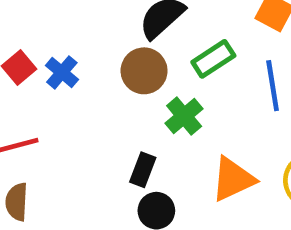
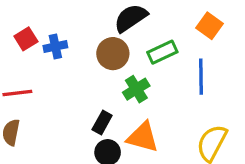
blue cross: (62, 72) -> (55, 47), turned 30
orange triangle: (233, 179) -> (143, 137), moved, turned 32

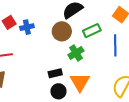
black rectangle: (102, 122) -> (55, 73), turned 48
orange triangle: (143, 137) -> (80, 82), turned 45

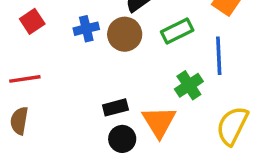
blue cross: (27, 27) -> (86, 29), moved
green cross: (76, 53) -> (189, 85), moved

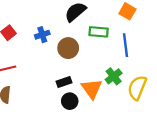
green rectangle: (177, 31) -> (99, 32), turned 36
brown circle: (125, 34) -> (68, 48), moved
green cross: (189, 85) -> (114, 76), moved

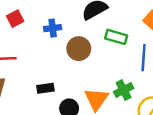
black rectangle: (64, 82) -> (45, 88), moved

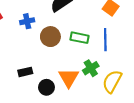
green rectangle: (116, 37) -> (79, 38), moved

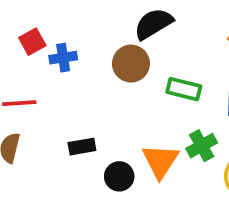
blue cross: (27, 21) -> (63, 58), moved
brown circle: (50, 37) -> (131, 64), moved

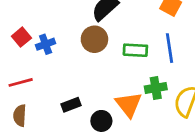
green cross: (202, 146) -> (156, 88), turned 30

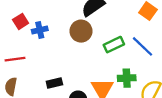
blue line: (170, 48) -> (142, 46), turned -45
green rectangle: (135, 50) -> (114, 45), turned -36

